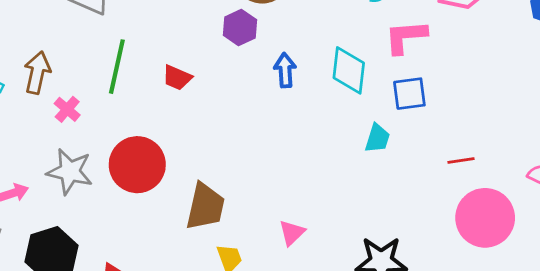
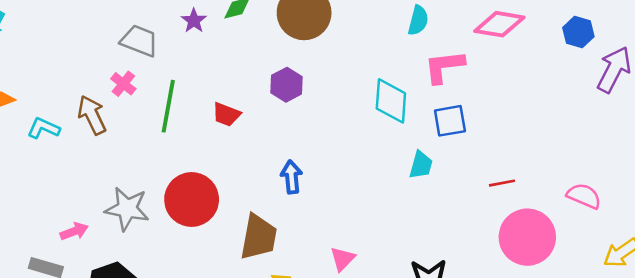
purple hexagon: (240, 28) -> (287, 85), moved
blue arrow: (285, 70) -> (291, 177), moved
brown arrow: (37, 73) -> (92, 115), turned -36
pink cross: (67, 109) -> (123, 84), moved

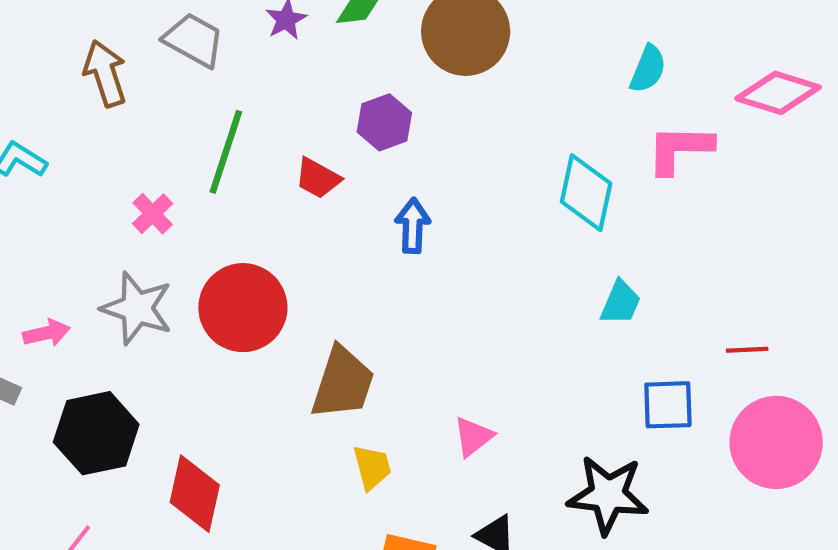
pink cross: (123, 84) -> (153, 214), moved
purple hexagon: (287, 85) -> (384, 122), moved
brown arrow: (92, 115) -> (105, 73), moved
blue square: (450, 121) -> (668, 405), moved
blue arrow: (291, 177) -> (413, 226), moved

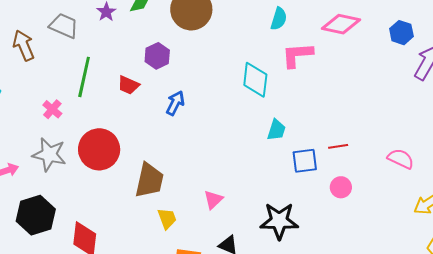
blue arrow: (413, 226) -> (175, 103), turned 30
blue square: (668, 405) -> (305, 161), moved
pink circle: (776, 442) -> (341, 187), moved, size x0.5

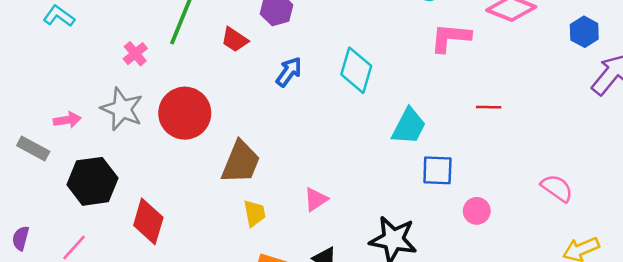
cyan diamond: (255, 80) -> (356, 70), moved
cyan trapezoid: (276, 130) -> (409, 126), size x1.4
red line: (338, 146) -> (489, 107), moved

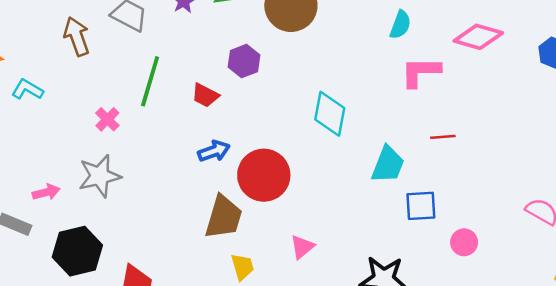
blue arrow: (289, 72) -> (214, 151), moved, turned 40
red line: (489, 107) -> (443, 137), moved
gray star: (122, 109) -> (100, 176), turned -30
red circle: (185, 113) -> (264, 175), moved

